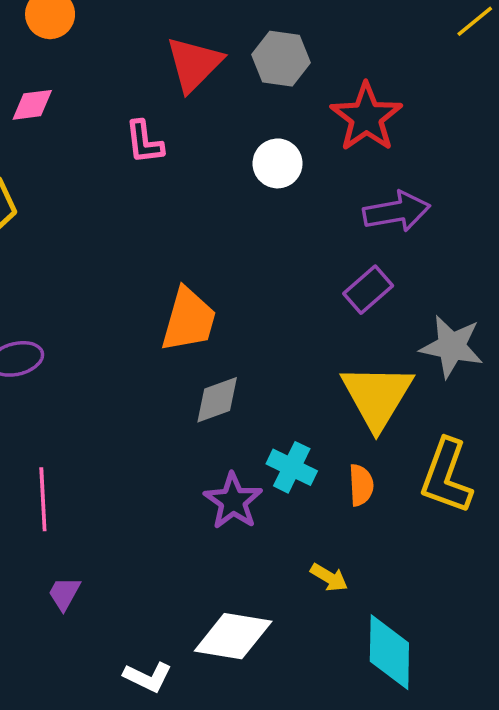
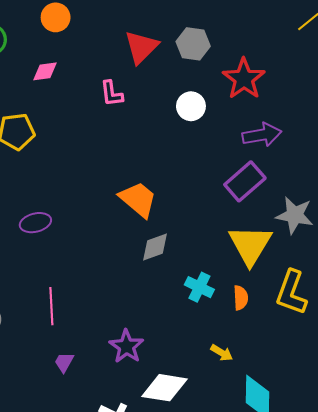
purple rectangle: (368, 290) -> (245, 181), size x1.4
orange trapezoid: (189, 320) -> (138, 199), turned -66
purple star: (233, 501) -> (126, 346), moved

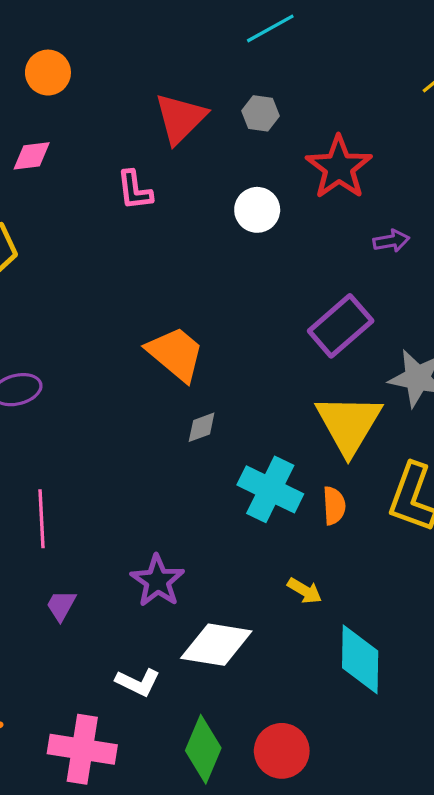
gray hexagon: (193, 44) -> (260, 113), size x0.7
purple arrow: (262, 135) -> (391, 241), moved, size x0.6
gray diamond: (155, 247) -> (202, 427), size x0.7
cyan cross: (199, 287) -> (270, 489), size x1.4

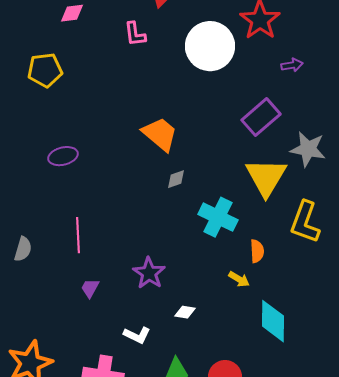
white circle: (257, 210) -> (210, 46), size x1.8
orange semicircle: (334, 506) -> (257, 251), moved
white diamond: (216, 645) -> (185, 312), size x0.5

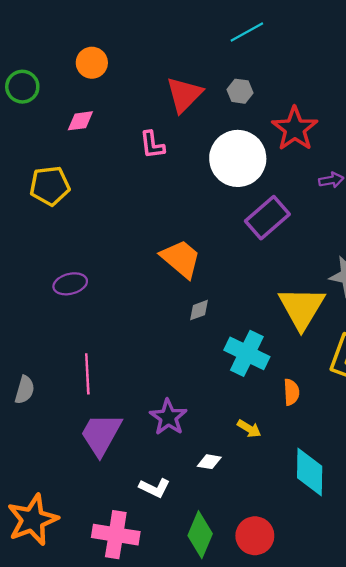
purple rectangle: (261, 117) -> (267, 218), moved
yellow arrow: (239, 279) -> (249, 429), moved
purple trapezoid: (90, 288) -> (101, 434), size x2.0

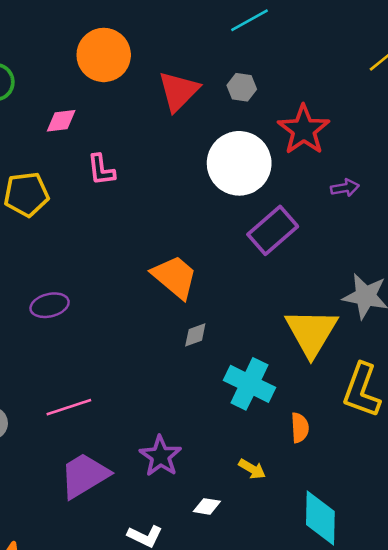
orange circle: (92, 63) -> (104, 55), moved, size x1.5
pink L-shape: (152, 145) -> (101, 170), moved
pink line: (87, 374) -> (69, 407), turned 75
purple trapezoid: (101, 434) -> (84, 475), turned 30

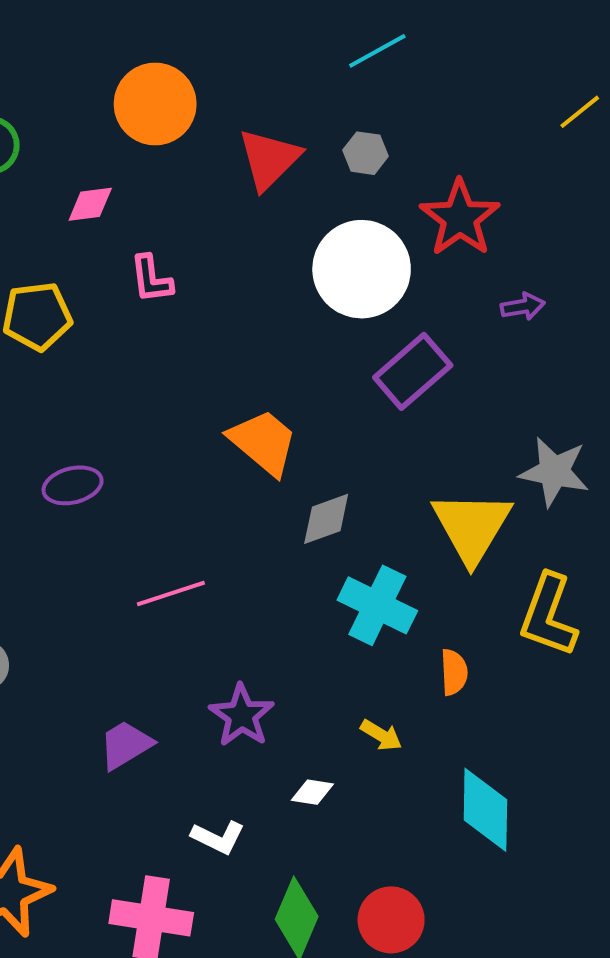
gray diamond: (195, 335) -> (326, 519), moved, size x1.4
pink line: (69, 407) -> (171, 594), moved
purple trapezoid: (84, 475) -> (126, 745), size x0.7

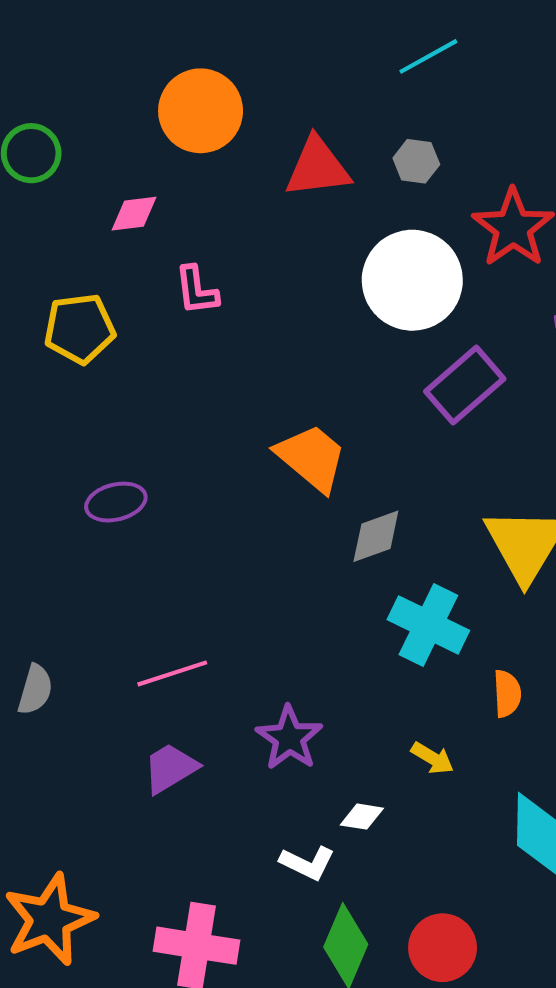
red triangle: (269, 159) -> (318, 167), turned 38
pink line: (171, 594) -> (172, 673), moved
white L-shape: (218, 837) -> (307, 863), moved

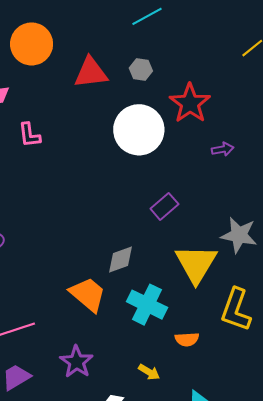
purple rectangle: (465, 385) -> (164, 206), moved, size x0.7
orange trapezoid: (311, 458) -> (88, 294), moved
orange semicircle: (507, 694) -> (187, 339), turned 90

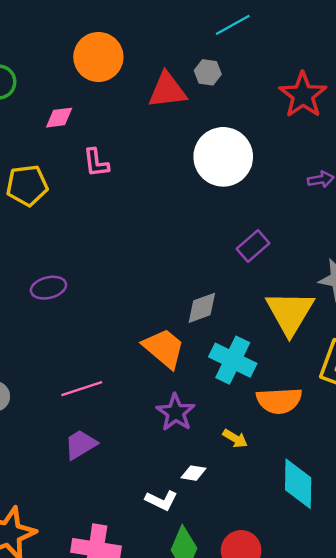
gray hexagon: (141, 70) -> (208, 72), moved
red star: (190, 103) -> (303, 95), moved
orange semicircle: (187, 339) -> (279, 401), size x1.6
purple star: (77, 362) -> (176, 412), moved

